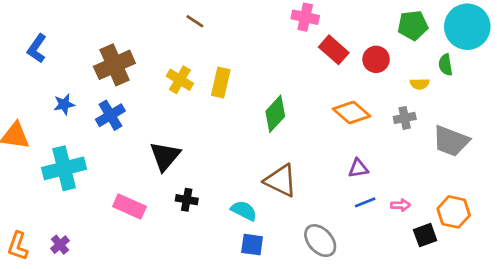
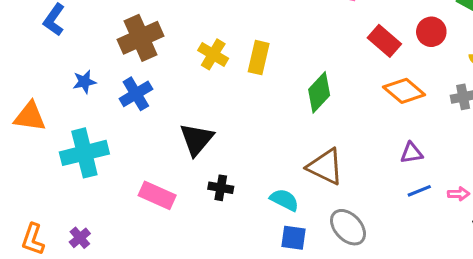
red rectangle: (334, 50) -> (384, 41), moved
gray ellipse: (320, 241) -> (348, 227), moved

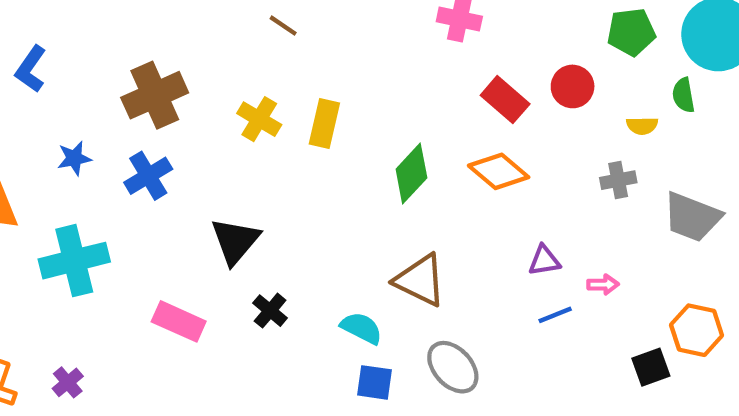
orange diamond: (404, 91) -> (499, 171), moved
black cross: (221, 188) -> (270, 311), turned 30
pink arrow: (459, 194) -> (603, 284), moved

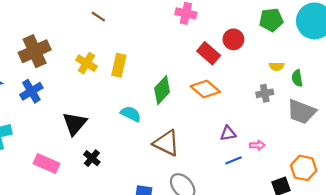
red circle: (573, 86) -> (233, 39), moved
green semicircle: (683, 95) -> (297, 78), moved
cyan semicircle: (361, 328) -> (131, 114), moved

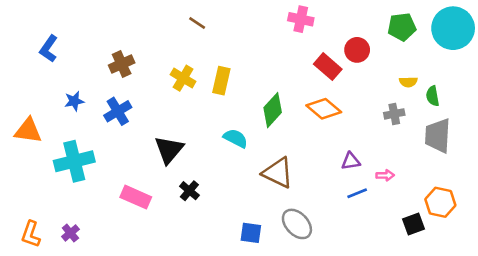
brown cross: (35, 51) -> (122, 64), size x0.7
gray trapezoid: (301, 112) -> (438, 136), turned 72

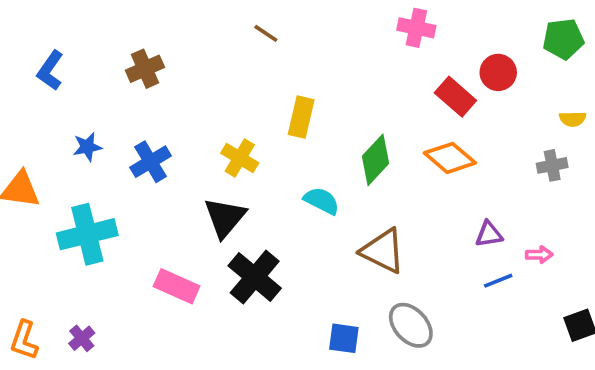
brown cross: (122, 64) -> (145, 69), moved
yellow cross: (183, 78) -> (240, 158), moved
black cross: (189, 191) -> (255, 277), size x1.8

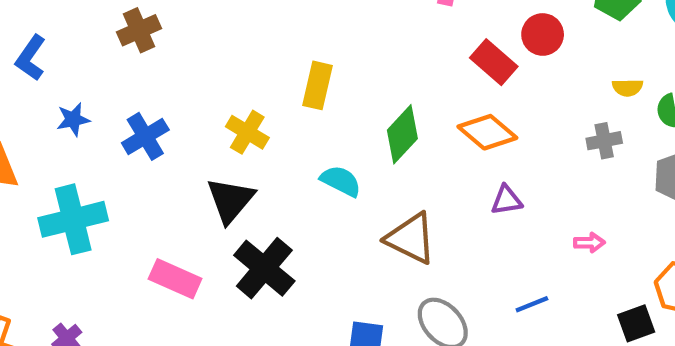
blue L-shape: (50, 71) -> (31, 58), moved
purple triangle: (489, 234) -> (506, 200), moved
blue line: (498, 281) -> (532, 304), moved

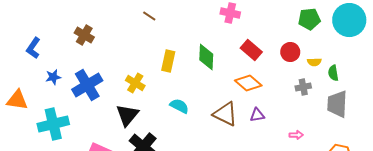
brown cross: (139, 30) -> (84, 35), turned -36
red circle: (543, 34) -> (290, 52), moved
green diamond: (402, 134) -> (206, 57), moved, turned -40
blue cross: (145, 136) -> (87, 85), size x1.4
brown triangle: (411, 238) -> (225, 114), moved

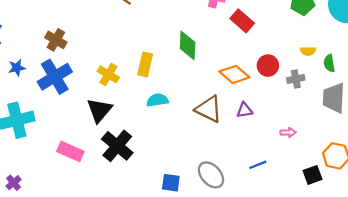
brown cross: (84, 35) -> (56, 40), moved
red rectangle: (251, 50) -> (242, 21), moved
red circle: (290, 52) -> (268, 66), moved
yellow rectangle: (168, 61) -> (145, 64), moved
cyan semicircle: (179, 106) -> (157, 100), turned -36

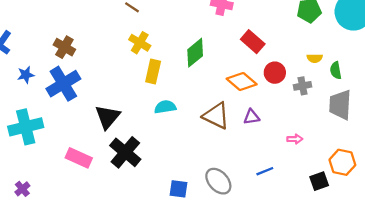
red rectangle: (242, 21) -> (253, 42), moved
green diamond: (188, 45) -> (195, 53), turned 48
yellow cross: (108, 74) -> (140, 43), moved

